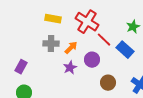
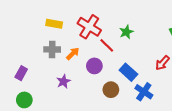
green star: (133, 27) -> (126, 32), moved
blue rectangle: (125, 50) -> (128, 72), moved
purple star: (70, 68) -> (63, 81), moved

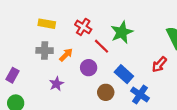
red cross: (89, 27) -> (83, 27), size x0.7
green star: (126, 32) -> (122, 32), size x1.5

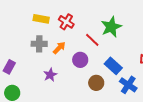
red cross: (83, 27) -> (66, 22), moved

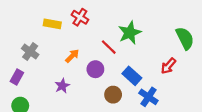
red cross: (66, 22) -> (80, 17), moved
gray cross: (39, 44) -> (30, 52), moved, turned 35

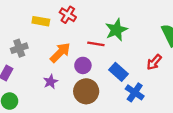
red line: (109, 47) -> (96, 44), turned -35
gray cross: (30, 52) -> (19, 48), turned 35
orange arrow: (72, 56) -> (60, 52), size x1.5
brown circle: (113, 95) -> (86, 91), moved, size x1.5

